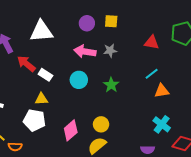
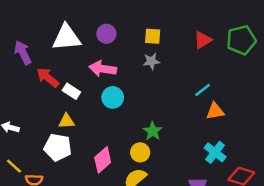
yellow square: (111, 21) -> (153, 36), moved
purple circle: (87, 23) -> (106, 34), moved
red triangle: (152, 42) -> (203, 40), moved, turned -42
pink arrow: (85, 52) -> (103, 69), moved
green star: (111, 85) -> (153, 131), moved

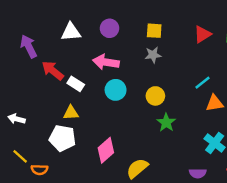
white triangle: (66, 38) -> (71, 32), size x0.7
green star: (153, 131) -> (166, 122), moved
yellow circle: (140, 152) -> (155, 96), moved

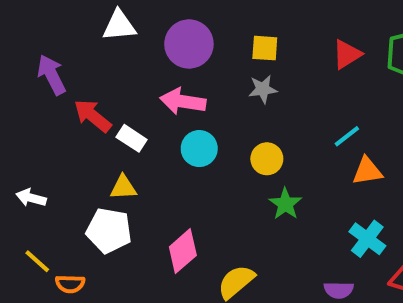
purple circle: (110, 28) -> (189, 44), size x1.5
white triangle: (71, 32) -> (119, 26), moved

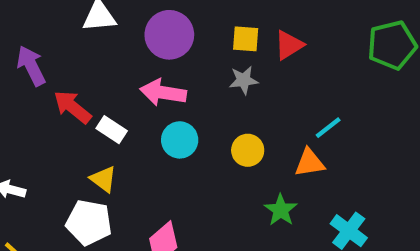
red triangle: (347, 54) -> (289, 45), moved
orange triangle: (367, 171) -> (310, 163), moved
yellow triangle: (123, 188) -> (103, 179), turned 40
green star: (285, 204) -> (281, 210), moved

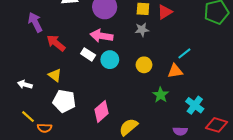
white rectangle: (112, 130) -> (88, 54), moved
yellow triangle: (103, 179) -> (55, 75), moved

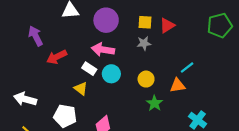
red arrow: (56, 43) -> (57, 57), turned -66
yellow triangle: (55, 75) -> (81, 89), moved
white arrow: (25, 85) -> (25, 99), size x1.5
green star: (161, 95) -> (154, 103), moved

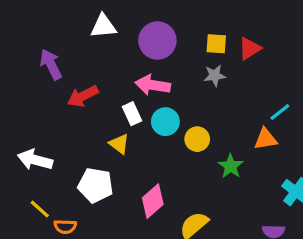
white rectangle: (89, 69) -> (132, 114), turned 32
yellow circle: (146, 79) -> (197, 139), moved

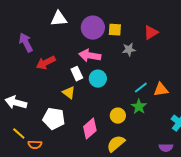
yellow square: (216, 44) -> (115, 30), moved
cyan line: (280, 112) -> (141, 88), moved
yellow circle: (197, 139) -> (118, 116), moved

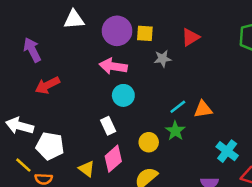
red arrow: (46, 63) -> (47, 85), moved
white rectangle: (77, 74) -> (108, 126), moved
yellow triangle: (69, 93) -> (87, 169), moved
white pentagon: (54, 119) -> (50, 146), moved

